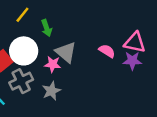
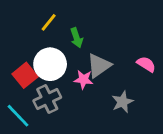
gray triangle: (66, 52) -> (99, 66), turned 45
gray star: (51, 91) -> (123, 102), moved

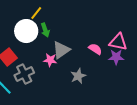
yellow line: (49, 22) -> (36, 13), moved
white circle: (50, 64) -> (26, 31), moved

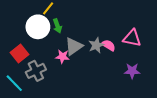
purple star: (116, 57) -> (132, 71), moved
gray star: (78, 76) -> (96, 45), moved

